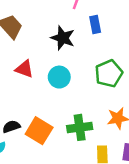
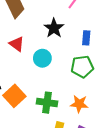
blue rectangle: (95, 25) -> (86, 38), moved

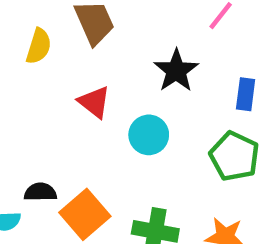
green pentagon: (82, 67) -> (234, 156), turned 30

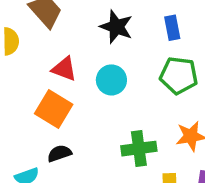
black semicircle: (40, 192) -> (59, 153), moved
orange square: (85, 214) -> (54, 109), moved

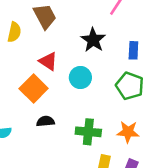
black semicircle: (59, 153) -> (45, 121), moved

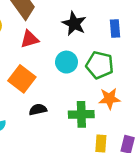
red triangle: (48, 61) -> (30, 39), moved, turned -42
green pentagon: (130, 86) -> (100, 65), moved
orange star: (128, 132) -> (109, 99), moved

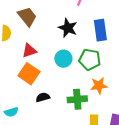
blue rectangle: (115, 29) -> (100, 30), size x1.5
red triangle: (30, 39) -> (29, 51), moved

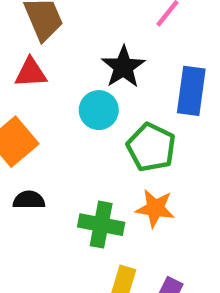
red triangle: (29, 51) -> (31, 73), moved
cyan circle: (63, 59) -> (99, 110), moved

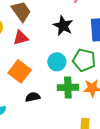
cyan circle: (99, 110) -> (57, 62), moved
green cross: (101, 225) -> (68, 87), moved

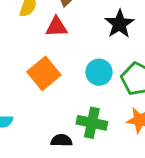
green cross: (68, 87) -> (92, 123), moved
black semicircle: (33, 97) -> (61, 140), moved

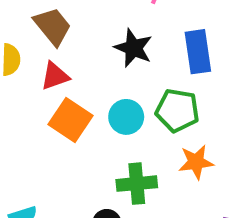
orange square: (44, 73) -> (71, 120), moved

